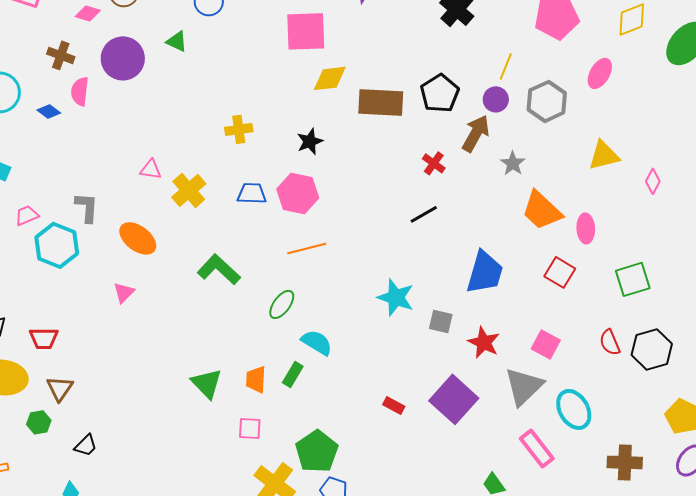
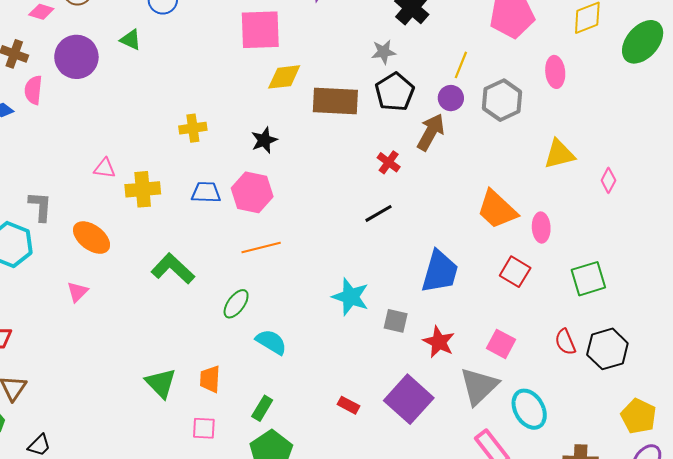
pink ellipse: (600, 73) -> (555, 72), turned -36
gray star: (513, 163) -> (384, 52), moved, turned 30
yellow cross: (189, 190) -> (143, 189), turned 36
green rectangle: (293, 374) -> (262, 408), moved

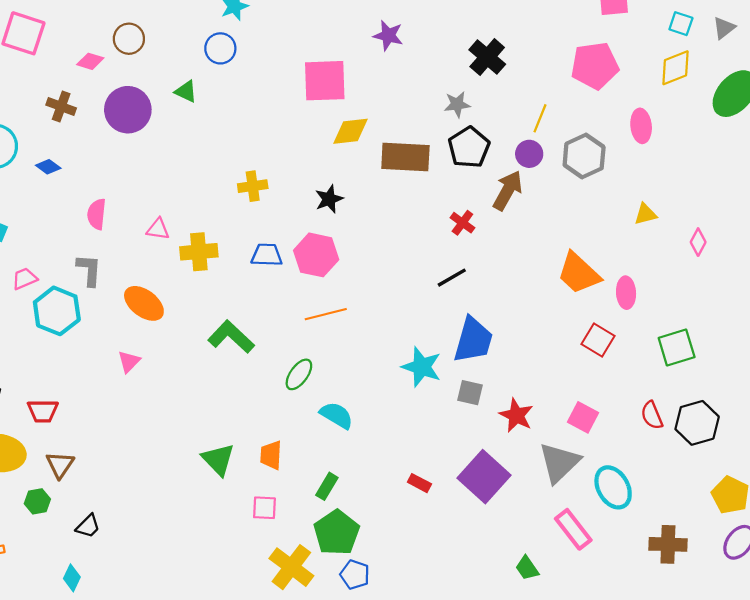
pink semicircle: (33, 90) -> (97, 214), moved
yellow triangle: (559, 154) -> (645, 214), size x0.7
blue trapezoid: (440, 272) -> (473, 340), moved

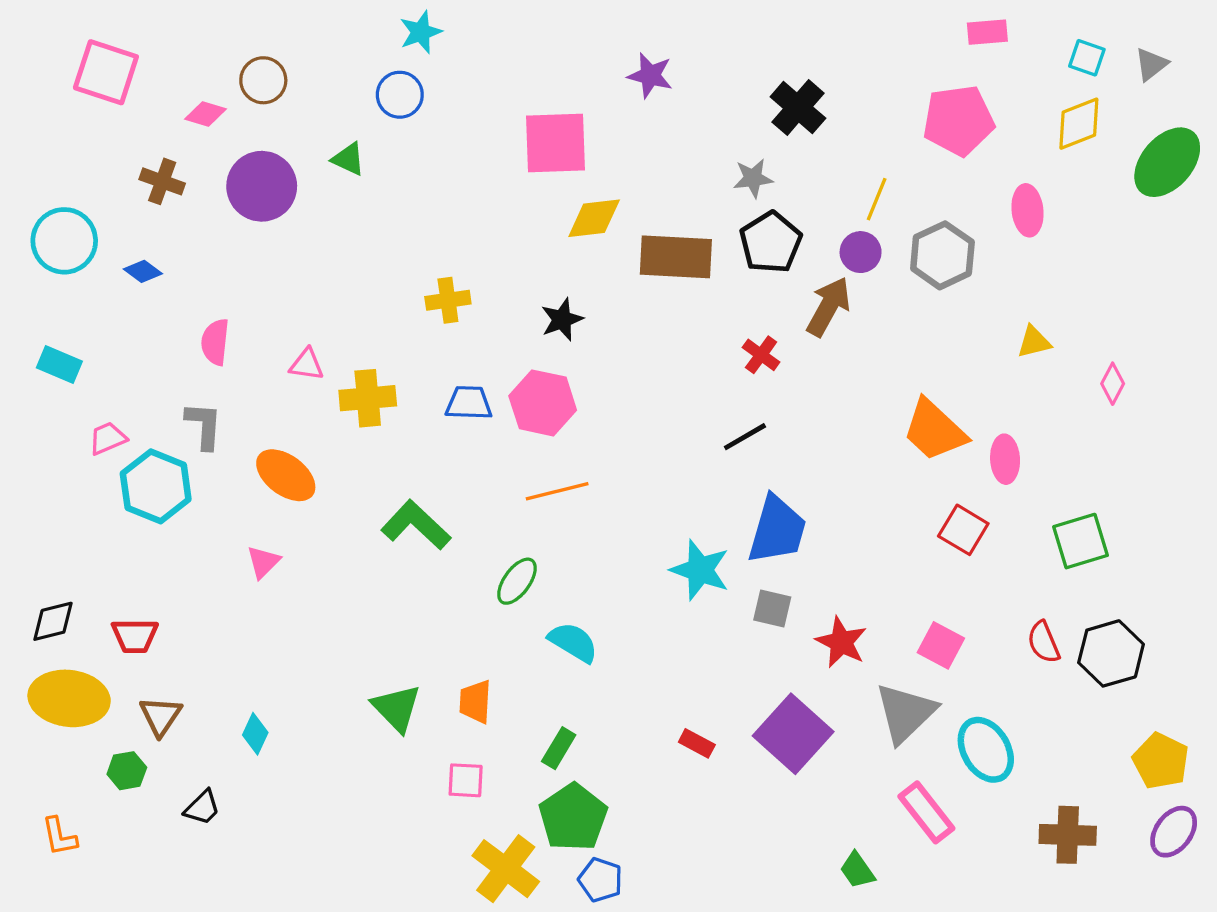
cyan diamond: (72, 578) -> (255, 734), moved

